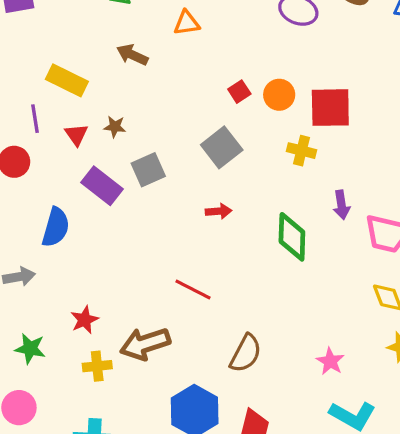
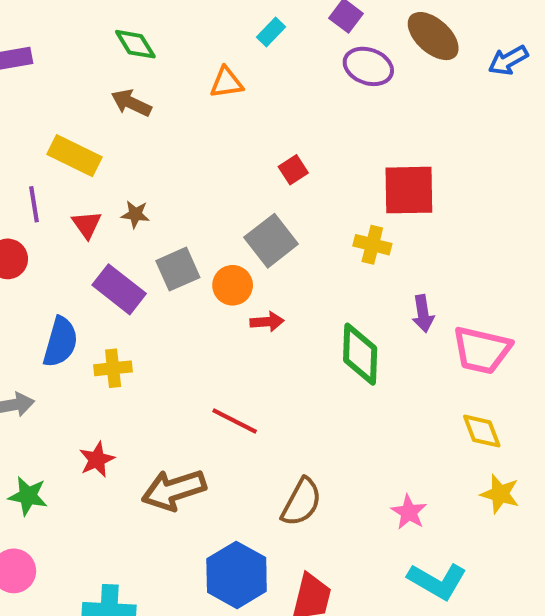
brown arrow: (132, 55) -> (131, 103), moved
orange circle: (279, 95) -> (233, 285), moved
yellow cross: (97, 366) -> (113, 368), moved

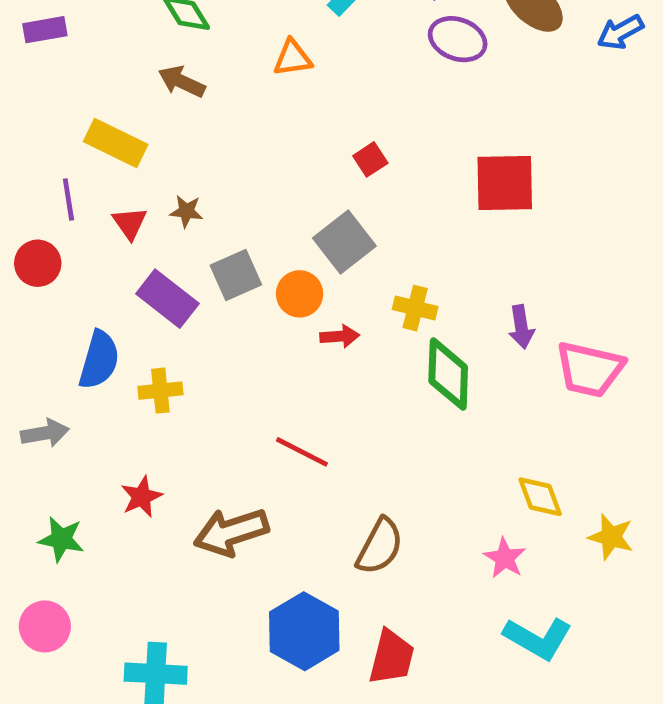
yellow cross: (372, 245) -> (415, 308), moved
yellow diamond: (482, 431) -> (540, 497), moved

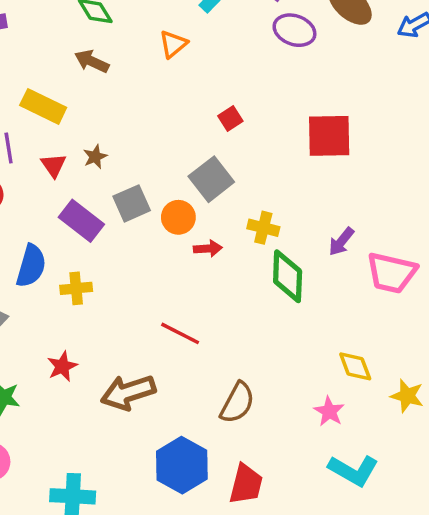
orange triangle: (292, 58) -> (173, 44), turned -32
brown star: (186, 211) -> (95, 157), turned -30
purple arrow: (521, 327) -> (341, 242), turned 48

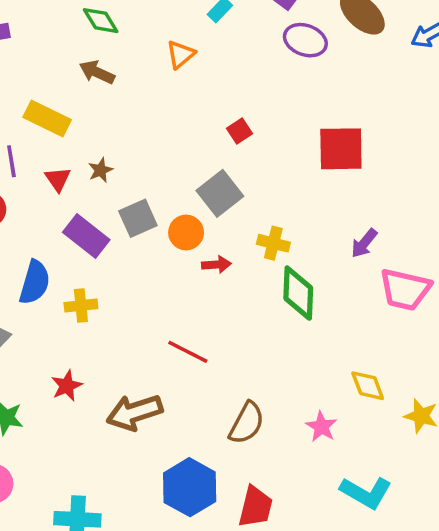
purple arrow: (341, 242) -> (364, 243), moved
pink star: (329, 411) -> (321, 427), moved

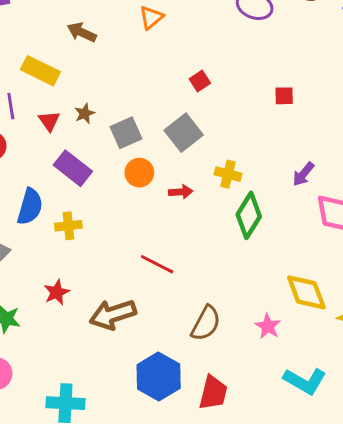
red square: (341, 149) -> (284, 96), size x0.5
gray square: (138, 218) -> (126, 133), moved
orange circle: (186, 232) -> (139, 173), moved
green diamond: (298, 293) -> (249, 215), turned 30
yellow diamond: (368, 386) -> (306, 292), size x1.4

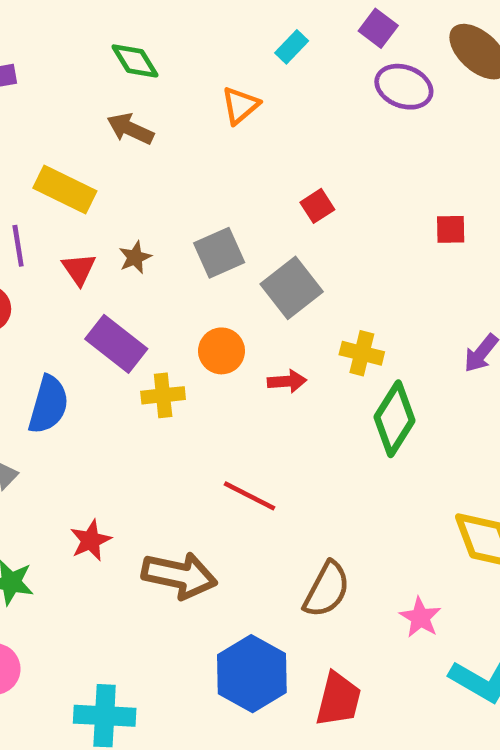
gray square: (126, 133) -> (219, 253), moved
yellow cross: (68, 226) -> (163, 395), moved
brown arrow: (113, 314) -> (179, 575), turned -150
pink star: (268, 326) -> (420, 617), moved

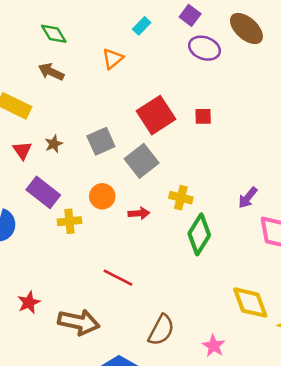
red square: (317, 206) -> (156, 115), size x2.0
red square: (451, 229) -> (203, 116), moved

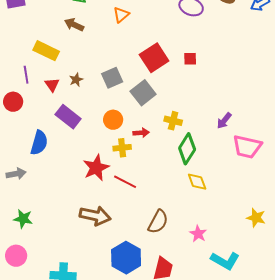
yellow cross: (69, 221) -> (122, 148), moved
red star: (29, 303) -> (96, 168), moved, size x1.5
yellow diamond: (250, 303) -> (197, 182), moved, size x0.7

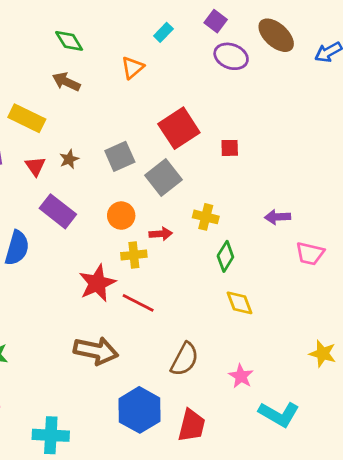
red square: (190, 59) -> (230, 148), moved
purple arrow: (224, 121) -> (278, 217), turned 48
pink trapezoid: (247, 147) -> (310, 254), size x0.7
green diamond: (187, 149) -> (225, 256), size x0.7

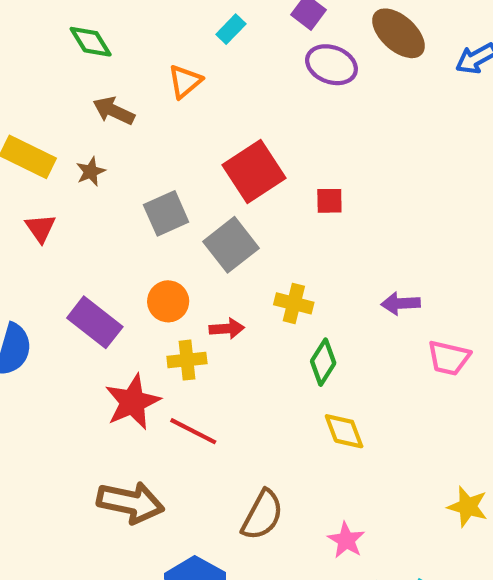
brown arrow: (66, 82) -> (114, 111), moved
brown star: (69, 159) -> (91, 172), moved
purple rectangle: (58, 211) -> (95, 322), moved

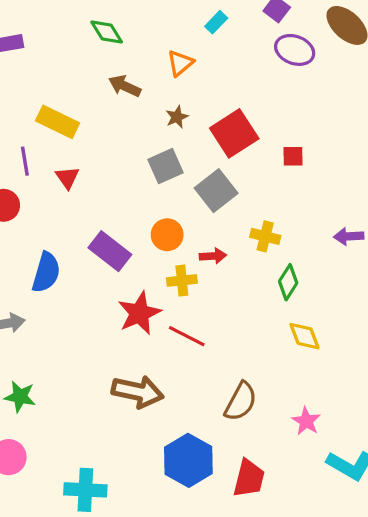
brown star: (91, 172) -> (177, 117), moved

